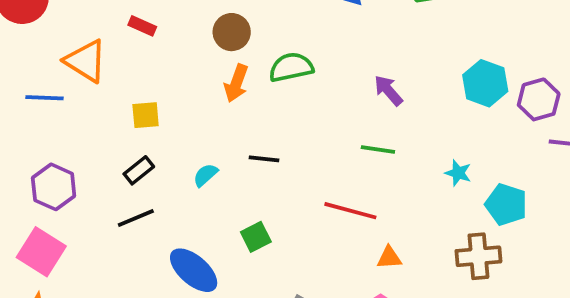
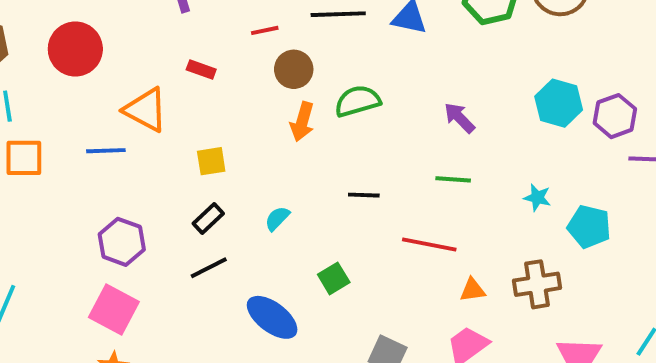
black line: (264, 159) -> (364, 195), moved
brown cross: (478, 256) -> (537, 284), moved

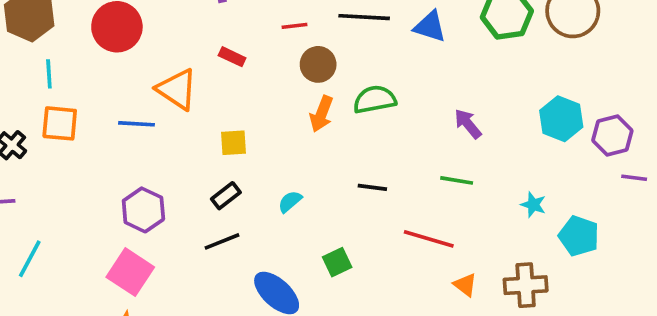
orange triangle: (473, 290) -> (465, 285), turned 40

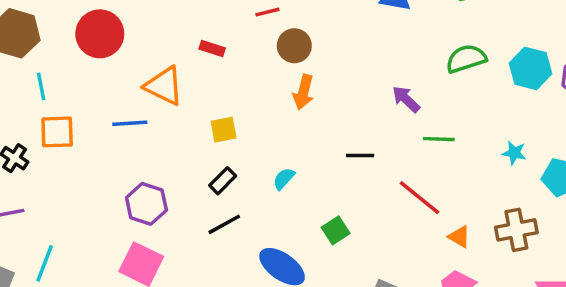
green semicircle: (375, 99) -> (466, 59), moved
purple arrow: (468, 124) -> (406, 99), moved
red line: (429, 239) -> (419, 198), turned 30

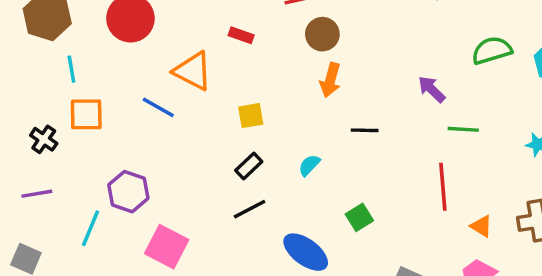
blue line: (130, 123) -> (158, 107), turned 32
black line: (360, 156) -> (365, 130), moved
red line: (419, 198) -> (443, 187), turned 45
purple hexagon: (146, 204) -> (128, 192), moved
cyan line: (45, 263) -> (90, 228), moved

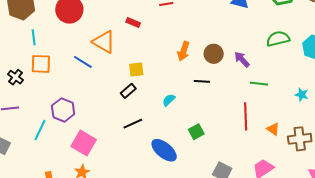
brown circle: (322, 34) -> (214, 54), moved
black rectangle: (249, 166) -> (128, 91), moved
orange triangle: (481, 226) -> (273, 129), moved

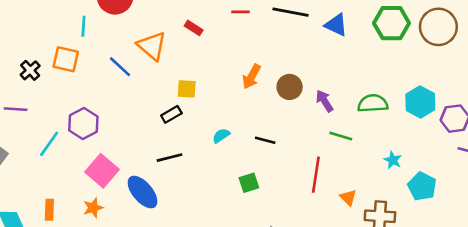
cyan line: (34, 37) -> (83, 26), moved
green semicircle: (278, 39) -> (373, 103), moved
black line: (202, 81) -> (265, 140), moved
blue ellipse: (164, 150) -> (143, 192), moved

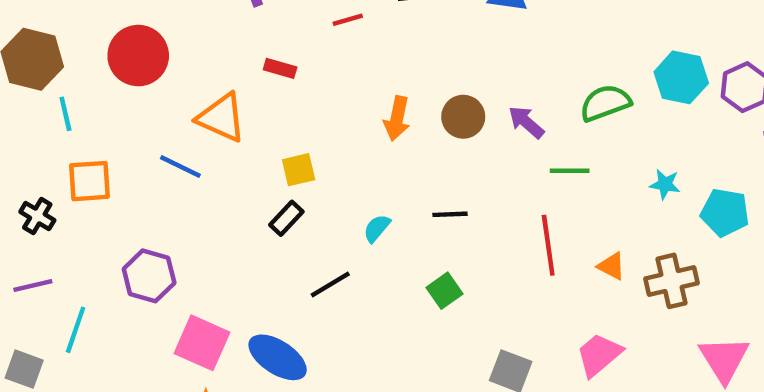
cyan line: (83, 26) -> (65, 114), moved
cyan line: (49, 144) -> (76, 330), moved
black line: (170, 158) -> (330, 285), moved

